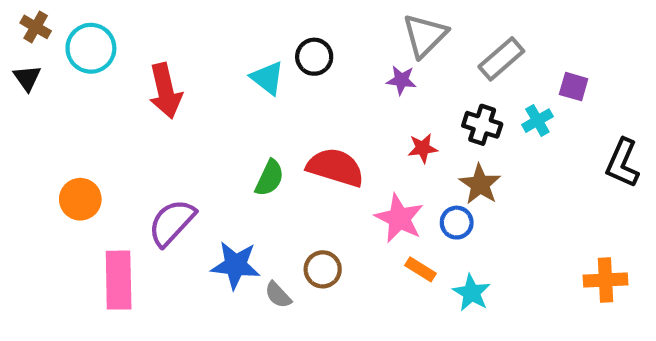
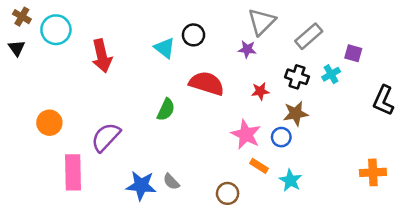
red semicircle: (335, 167) -> (207, 83), moved
brown star: (480, 184) -> (296, 114), turned 30
blue star: (236, 265) -> (141, 186), moved
brown circle: (323, 269) -> (228, 193), moved

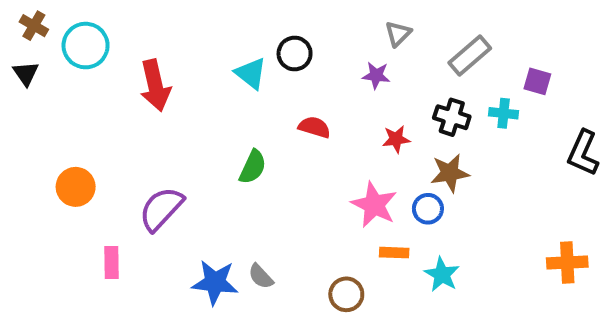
gray triangle: (262, 22) -> (398, 34), size x0.6
cyan cross: (331, 74) -> (504, 113), turned 36
red semicircle: (207, 83) -> (314, 127), size x0.6
orange rectangle: (259, 166) -> (394, 253), turned -30
pink rectangle: (73, 172) -> (111, 263), size x0.6

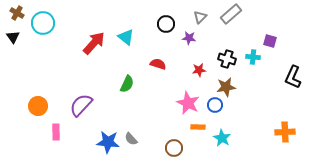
black circle: (295, 54) -> (166, 24), moved
gray rectangle: (470, 55) -> (231, 14), moved
red arrow: (155, 85) -> (94, 43), moved, turned -125
orange circle: (76, 187) -> (38, 106), moved

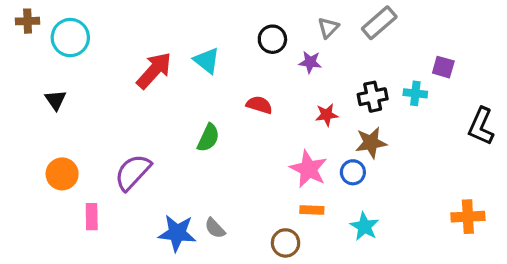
brown cross: (17, 13) -> (28, 21), turned -32
black triangle: (13, 37) -> (56, 100), moved
black cross: (227, 59) -> (373, 97), turned -30
orange rectangle: (198, 127) -> (312, 210), moved

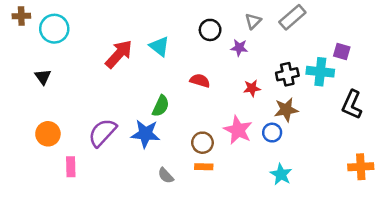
cyan cross: (415, 93) -> (320, 72), size x1.5
black L-shape: (481, 126) -> (352, 105), moved
orange rectangle: (312, 210) -> (204, 167), moved
blue star: (177, 233) -> (145, 134), moved
brown circle: (286, 243) -> (202, 143), moved

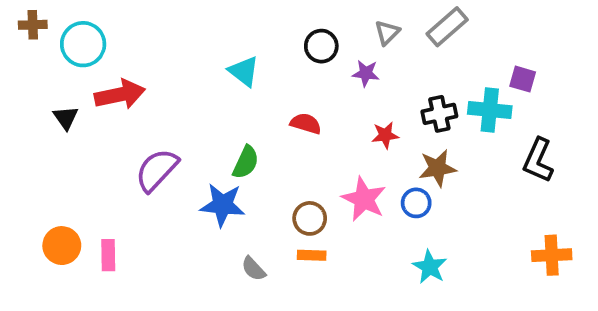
red arrow: (119, 54) -> (120, 95), moved, turned 36
purple semicircle: (102, 133) -> (157, 170), moved
orange circle: (48, 134) -> (62, 246), moved

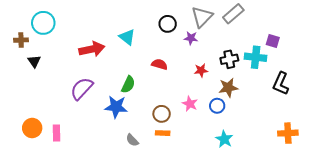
brown cross: (33, 25) -> (21, 40), moved
gray triangle: (387, 33) -> (202, 17), size x1.6
red arrow: (120, 95) -> (92, 49), moved
pink star: (364, 199) -> (190, 104), size x0.7

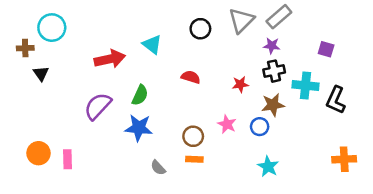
purple star: (191, 38) -> (272, 46), moved
cyan cross: (256, 57) -> (306, 86), moved
green semicircle: (128, 85) -> (140, 95), moved

